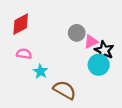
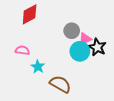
red diamond: (21, 24) -> (30, 14), moved
cyan circle: (99, 65) -> (80, 51), moved

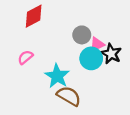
pink semicircle: (22, 50) -> (25, 57), turned -48
cyan star: (38, 67) -> (57, 76), moved, size x1.5

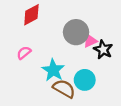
gray circle: (82, 35) -> (76, 32), size x1.5
cyan circle: (91, 58) -> (85, 80), moved

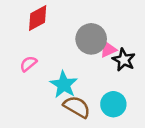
cyan circle: (85, 80) -> (113, 104), moved

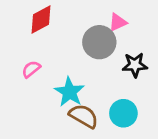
pink triangle: (108, 49) -> (118, 22), moved
black star: (124, 60) -> (135, 65), turned -30

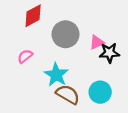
pink triangle: (118, 22) -> (97, 42), moved
gray circle: (99, 42) -> (65, 34), moved

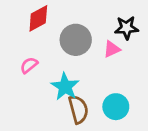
black star: (109, 53) -> (127, 28), moved
brown semicircle: (68, 94) -> (78, 109), turned 45

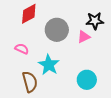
pink semicircle: (29, 65) -> (22, 49), turned 64
brown semicircle: (78, 109) -> (30, 82), moved

